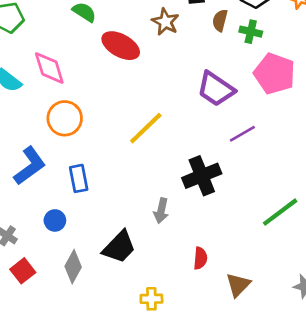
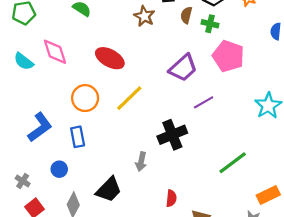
red ellipse: (121, 46) -> (110, 58), moved
purple trapezoid: (216, 89) -> (183, 68), turned -76
orange circle: (65, 118) -> (85, 98), moved

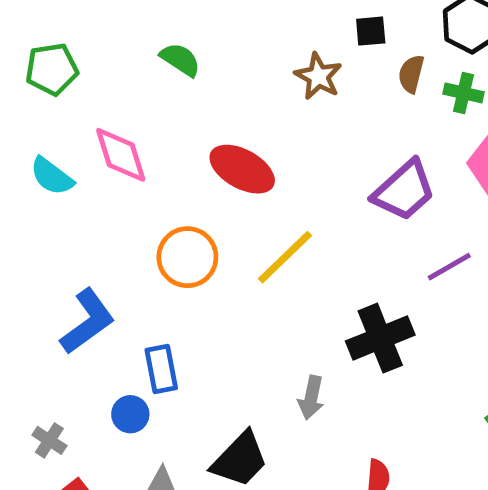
blue rectangle: (78, 137) -> (161, 369), moved

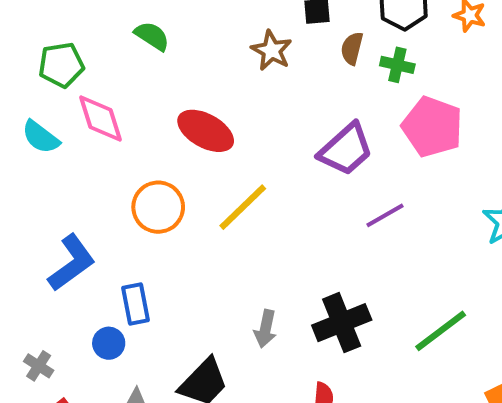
green pentagon: (52, 69) -> (61, 65), moved
black cross: (380, 338) -> (342, 323), moved

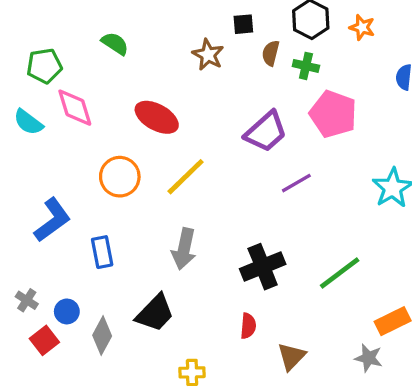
gray arrow: (265, 329) -> (184, 249), moved, size x1.4
blue circle: (109, 343) -> (67, 311), moved

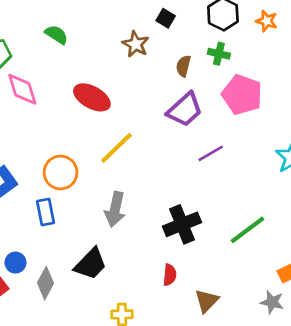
black square: (243, 24) -> (166, 18), turned 36
brown semicircle: (271, 53) -> (183, 66), moved
orange circle: (120, 177) -> (61, 172), moved

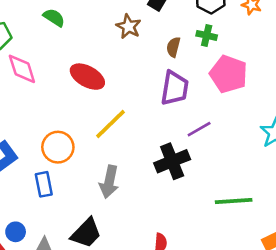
purple trapezoid: (185, 110) -> (175, 88), turned -39
black cross: (182, 224) -> (172, 161), moved
green line: (248, 230) -> (234, 201), turned 33

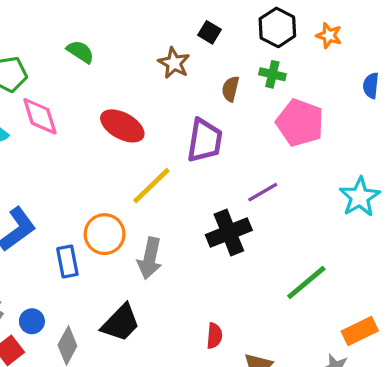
purple trapezoid: (175, 88) -> (205, 140), moved
orange circle: (58, 147) -> (105, 234), moved
green line: (234, 201) -> (306, 283), turned -36

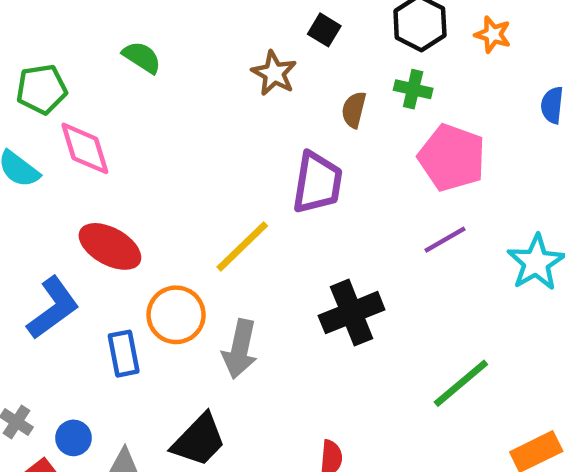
red ellipse: (122, 126) -> (110, 246), moved
purple line: (263, 192) -> (445, 240), moved

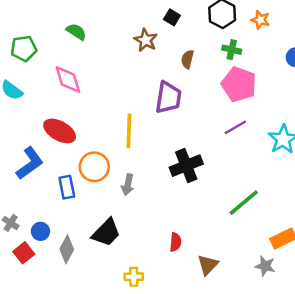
green cross: (413, 89) -> (232, 50), moved
pink diamond: (85, 148) -> (68, 80), moved
yellow line: (242, 246) -> (129, 131), turned -44
gray arrow: (240, 349) -> (128, 185), size x0.7

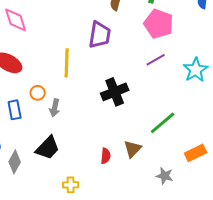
orange circle: (94, 167) -> (38, 93), size x0.6
gray arrow: (128, 185) -> (55, 108), moved
brown triangle: (208, 265) -> (133, 149), moved
gray star: (265, 266) -> (165, 176), moved

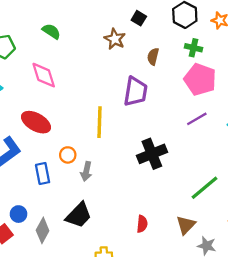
brown triangle: (133, 149) -> (186, 225), moved

